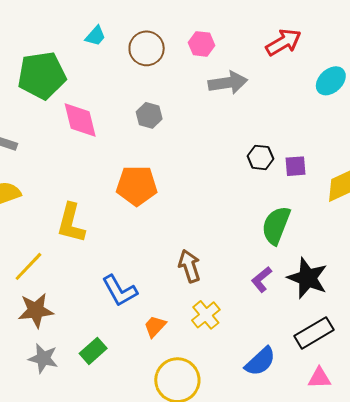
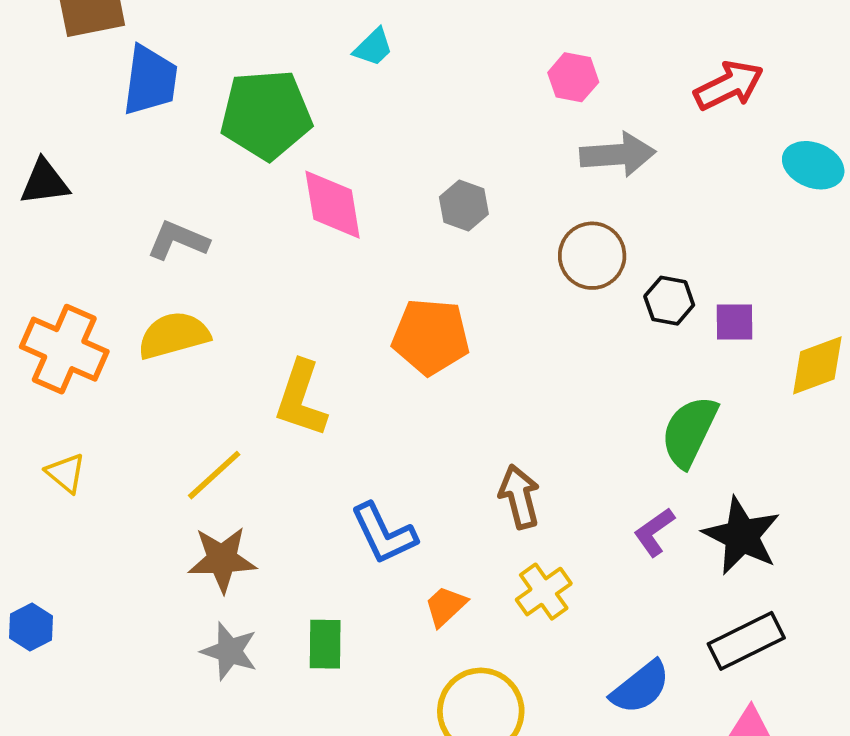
brown circle: (147, 48) -> (592, 256), moved
cyan ellipse: (331, 81) -> (813, 165), turned 60
green rectangle: (93, 351) -> (325, 644), turned -52

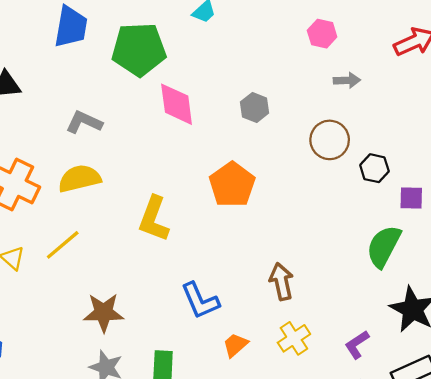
gray arrow: (618, 154) -> (347, 80), size x0.6
purple square: (734, 322) -> (411, 198), moved
orange pentagon: (431, 337) -> (232, 185), turned 30
yellow line: (214, 475) -> (63, 245), moved
purple L-shape: (654, 532) -> (357, 345), moved

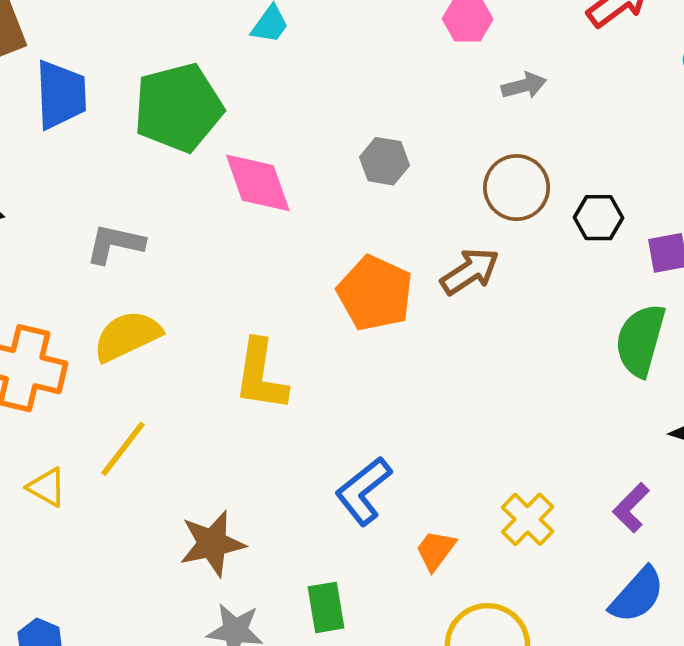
brown arrow: (281, 281) -> (470, 271), moved, turned 81
blue L-shape: (200, 301) -> (363, 491), turned 87

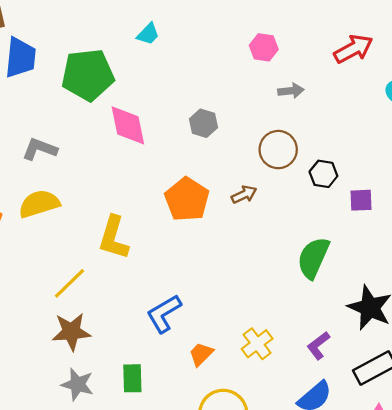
brown arrow: (470, 271) -> (244, 194), size x0.7
green semicircle: (640, 340) -> (313, 258), moved
yellow line: (123, 449) -> (70, 283), moved

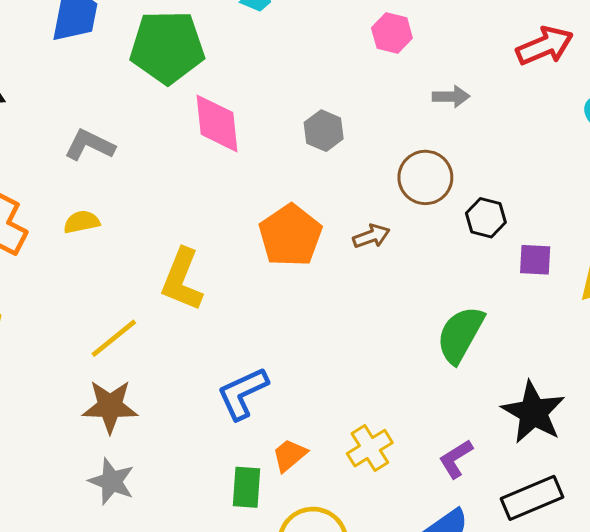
pink hexagon: (264, 47) -> (392, 33), moved
yellow semicircle: (39, 204) -> (82, 222), size x0.6
green rectangle: (132, 378) -> (246, 487), moved

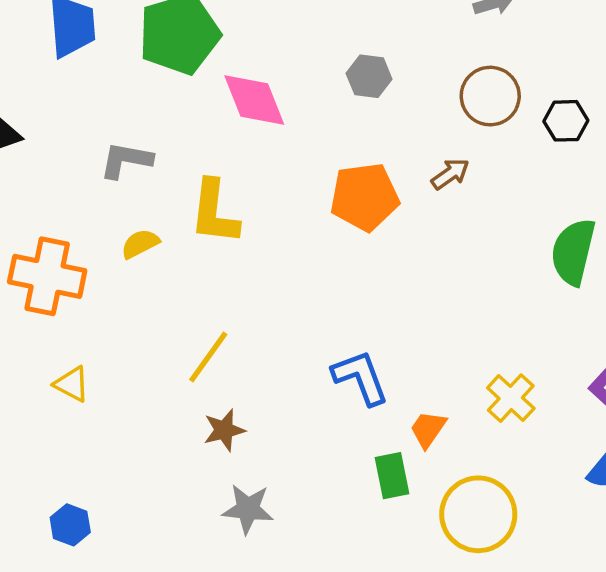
orange pentagon: (290, 235) -> (365, 197), turned -30
yellow L-shape: (182, 280) -> (214, 212), moved
blue L-shape: (243, 393) -> (360, 377), turned 110
brown star: (110, 406) -> (224, 430), size x0.7

